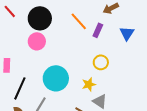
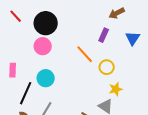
orange line: (79, 21) -> (85, 54), moved
cyan circle: (56, 78) -> (46, 78), moved, size x0.7
yellow star: (89, 84) -> (116, 89), moved

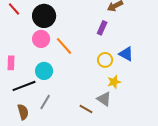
blue triangle: (133, 38) -> (126, 54), moved, turned -35
orange line: (85, 54) -> (64, 46), moved
black line: (26, 93) -> (24, 86), turned 45

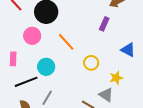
pink circle: (41, 39) -> (32, 36), moved
yellow circle: (105, 60) -> (91, 63), moved

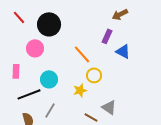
orange line: (66, 42) -> (82, 54), moved
blue triangle: (128, 50) -> (123, 51), moved
yellow star: (116, 78) -> (80, 90), moved

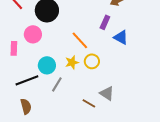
pink rectangle: (16, 71) -> (14, 48), moved
yellow star: (80, 90) -> (72, 62), moved
gray line: (50, 110) -> (57, 84), moved

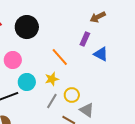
pink circle: (33, 34) -> (13, 60), moved
yellow circle: (92, 61) -> (72, 95), moved
gray line: (57, 84) -> (52, 101), moved

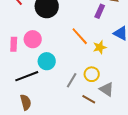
purple rectangle: (85, 39) -> (100, 11), moved
yellow star: (52, 79) -> (100, 47), moved

